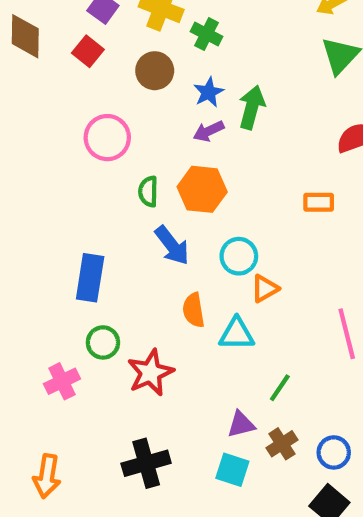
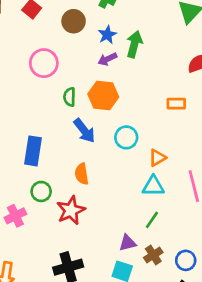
orange triangle: (265, 289) -> (157, 158), moved
orange semicircle: (194, 310) -> (82, 174), moved
cyan triangle: (237, 334) -> (153, 186), moved

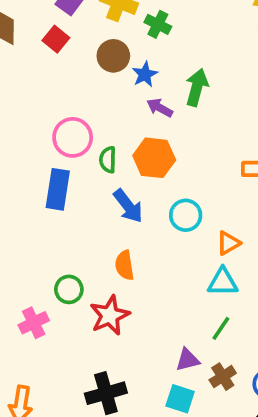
blue star: (107, 35) -> (145, 74), moved
purple arrow: (107, 59) -> (160, 108), turned 54
pink circle: (44, 63) -> (73, 137), moved
blue rectangle: (33, 151) -> (58, 189), moved

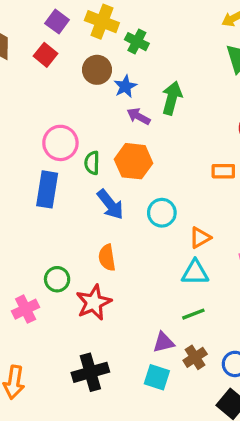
green line: (221, 328) -> (193, 314), turned 35

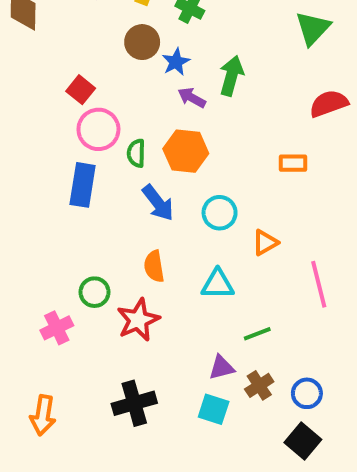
red square: (45, 55) -> (81, 90), moved
cyan triangle: (195, 273) -> (218, 284), moved

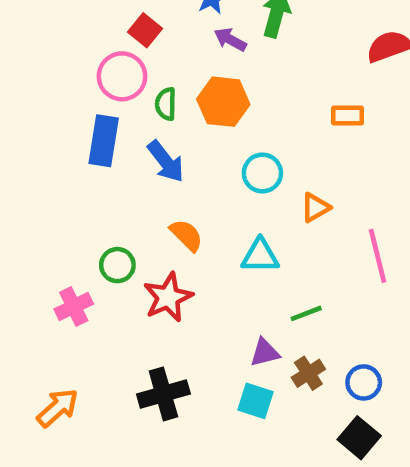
red square: (81, 90) -> (145, 30), moved
blue arrow: (158, 203) -> (166, 162), moved
orange semicircle: (154, 266) -> (186, 235), turned 144
orange arrow: (43, 415) -> (58, 408), turned -141

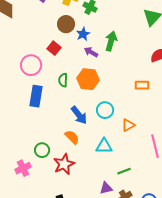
pink circle: (122, 76) -> (31, 65), moved
blue arrow: (166, 162) -> (79, 115), moved

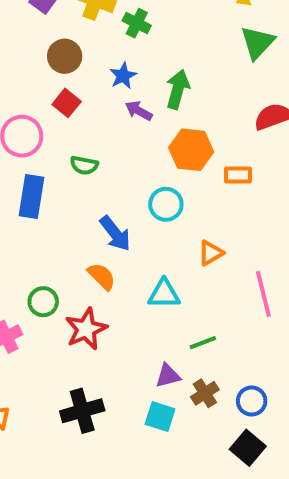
brown circle: (66, 24) -> (65, 56), moved
orange hexagon: (88, 79) -> (191, 150), moved
green semicircle: (63, 80) -> (84, 165), turned -80
cyan circle: (105, 110) -> (166, 204), moved

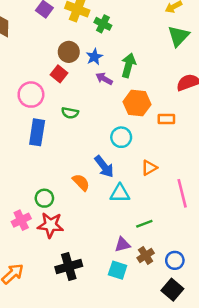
brown circle: (65, 56) -> (69, 52), moved
blue arrow: (115, 234) -> (104, 166), moved
red star: (86, 329) -> (50, 225), moved, turned 30

